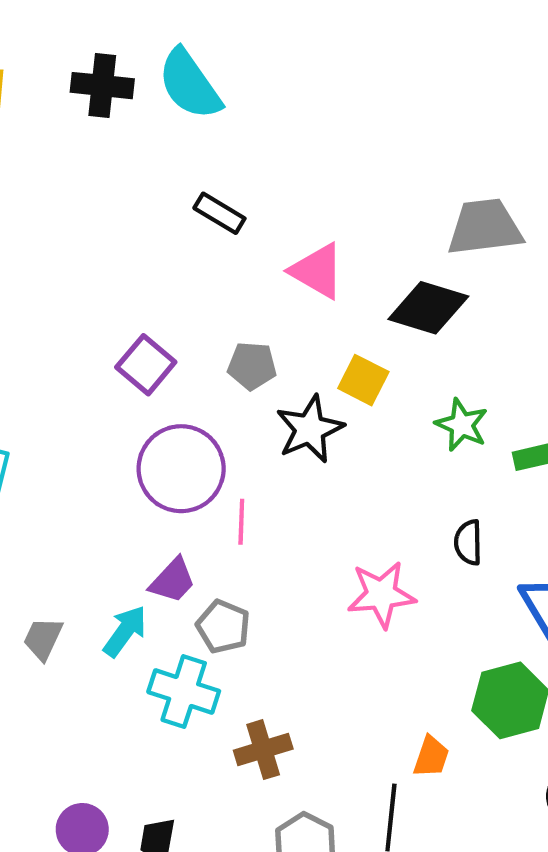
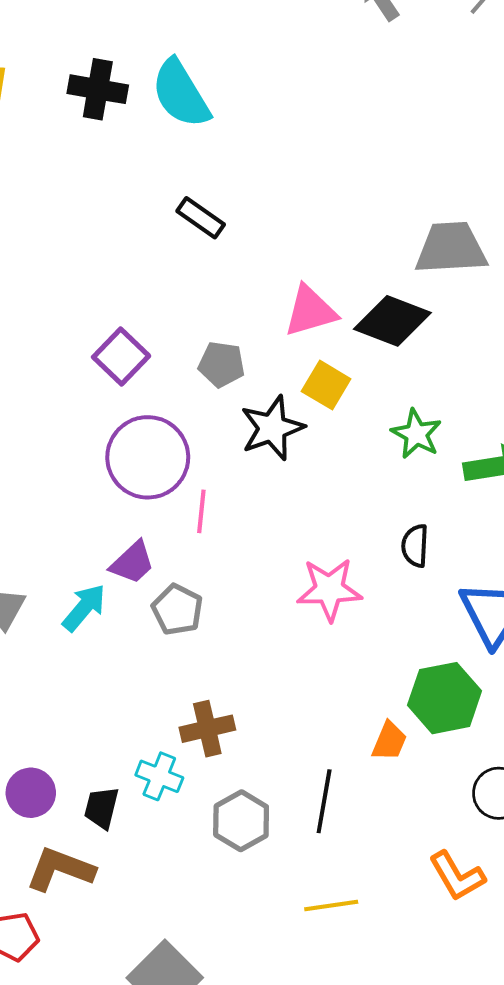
pink triangle: (317, 271) -> (310, 311), moved, turned -50
cyan cross: (184, 692) -> (159, 776), moved, size x0.7
orange trapezoid: (431, 757) -> (389, 741), moved

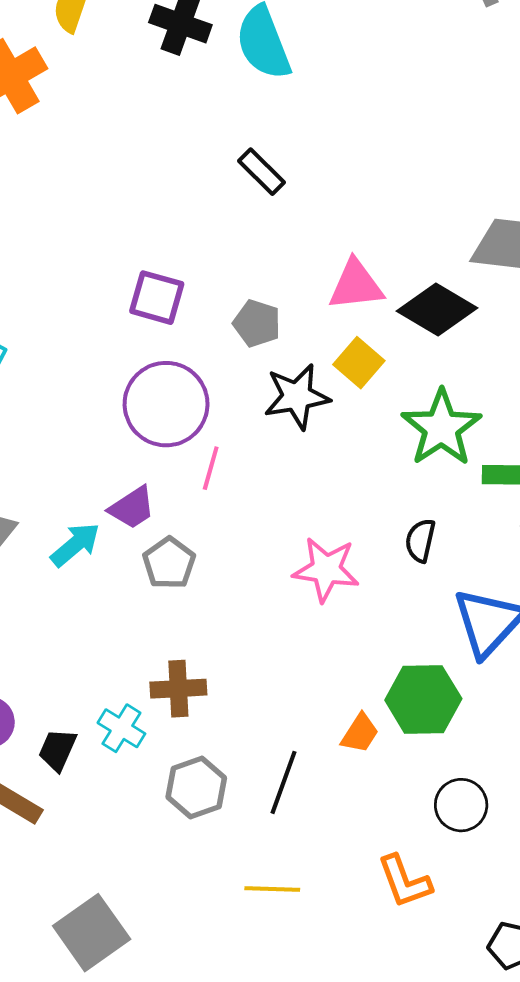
purple square: (121, 357) -> (157, 298), turned -38
green star: (416, 434) -> (441, 428), size x1.5

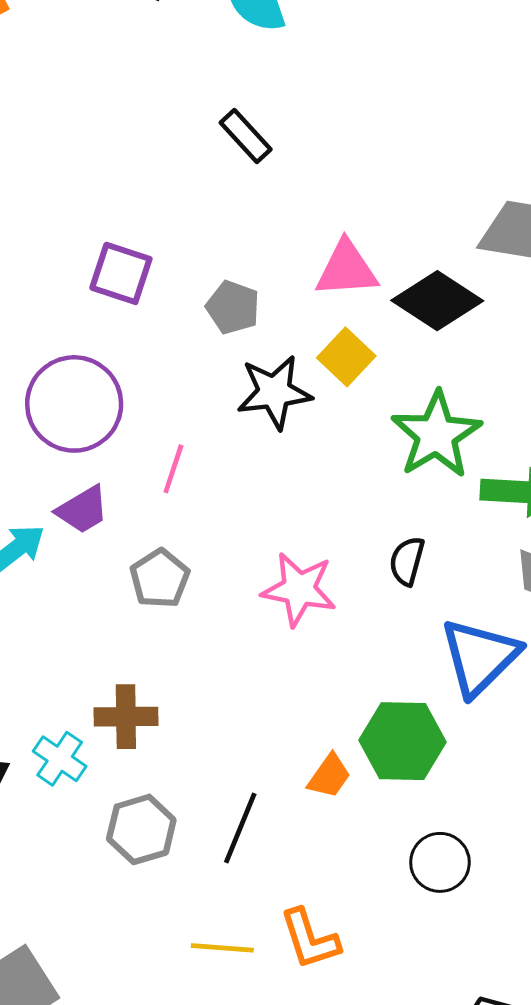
purple circle: (166, 404) -> (74, 404), moved
gray pentagon: (169, 563) -> (160, 578), moved
orange L-shape: (404, 881) -> (310, 939), moved

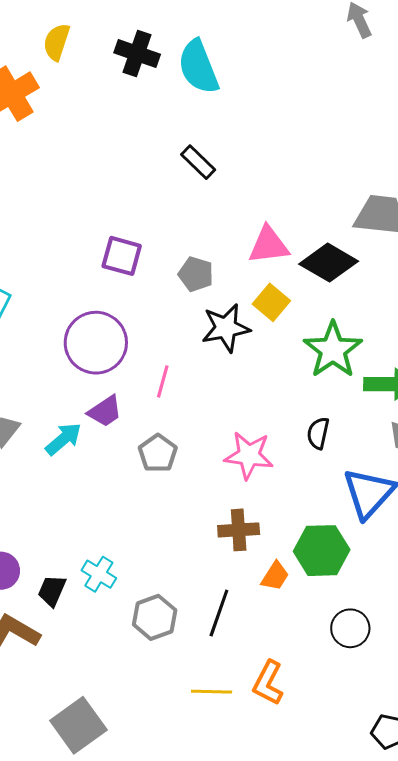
brown cross: (126, 717) -> (239, 530), moved
orange L-shape: (310, 939) -> (268, 683), turned 48

